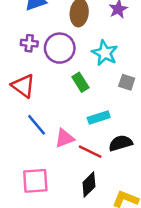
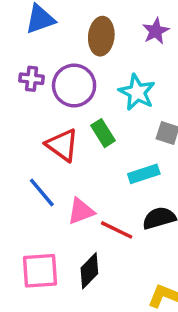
red triangle: (23, 86) -> (62, 145), moved
cyan rectangle: (99, 118) -> (144, 174), moved
black diamond: (89, 185) -> (89, 271), moved

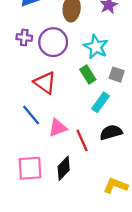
green rectangle: (103, 133) -> (88, 75), moved
cyan rectangle: (144, 174) -> (101, 102), turned -36
red line: (117, 230) -> (82, 140), turned 40

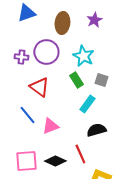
purple cross: (24, 37) -> (21, 57), moved
red line: (82, 140) -> (80, 154), moved
black diamond: (64, 168) -> (55, 161), turned 70

